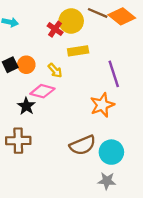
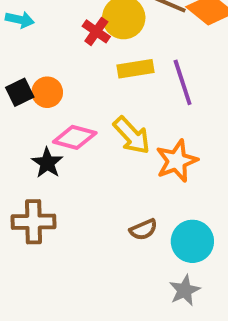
yellow arrow: (55, 70) -> (132, 135), moved, size x1.5
purple line: (114, 74) -> (183, 82), moved
brown semicircle: (83, 145) -> (143, 230), size x0.6
gray star: (107, 181) -> (185, 290), turned -30

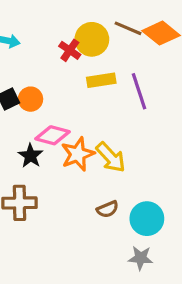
yellow arrow: (132, 135) -> (111, 157), moved
orange star: (177, 161) -> (78, 154), moved
gray star: (185, 290) -> (141, 258), turned 30

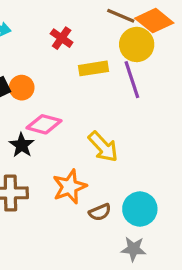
yellow circle: (92, 39) -> (137, 44), moved
orange star: (78, 154) -> (70, 187), moved
brown semicircle: (108, 209) -> (100, 212), moved

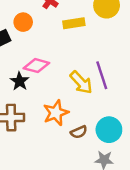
purple line: (132, 80) -> (102, 75), moved
orange circle: (22, 88) -> (23, 22), moved

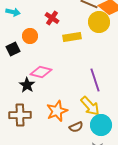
yellow arrow: (81, 83) -> (90, 106), moved

